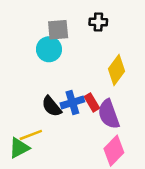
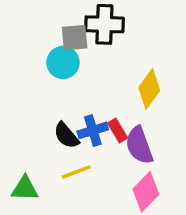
black cross: (98, 22) -> (104, 24), moved, size x1.6
yellow line: (31, 135) -> (76, 172), moved
green triangle: (19, 148) -> (25, 188), turned 30

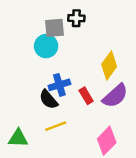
black cross: (104, 24) -> (76, 18), size x0.6
blue cross: (93, 130) -> (59, 85), moved
purple semicircle: (139, 145) -> (115, 96), moved, turned -112

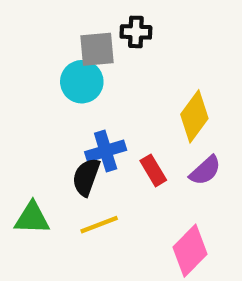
purple semicircle: (115, 96) -> (205, 170), size x0.7
black semicircle: (48, 99) -> (86, 177), turned 60
green triangle: (18, 138) -> (32, 218), moved

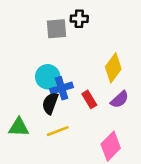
cyan circle: (82, 82) -> (48, 77), moved

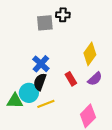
cyan circle: (48, 77) -> (29, 93), moved
blue cross: (62, 88) -> (41, 64), moved, turned -30

